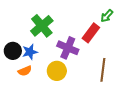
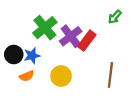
red rectangle: (91, 33) -> (87, 41), moved
purple cross: (68, 48) -> (71, 36), moved, turned 30

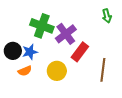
green arrow: (115, 17) -> (107, 16), turned -56
green cross: (45, 28) -> (42, 26), turned -30
red rectangle: (87, 41) -> (80, 52), moved

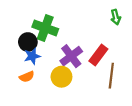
purple cross: (66, 34) -> (71, 56), moved
black circle: (13, 51) -> (28, 42), moved
red rectangle: (80, 52) -> (98, 55), moved

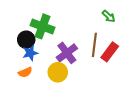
green arrow: (116, 17) -> (109, 16), turned -32
red rectangle: (98, 55) -> (110, 52), moved
brown line: (111, 76) -> (94, 45), moved

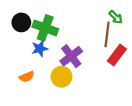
black circle: (26, 40) -> (21, 22), moved
brown line: (94, 45) -> (107, 34), moved
blue star: (30, 53) -> (40, 49), moved

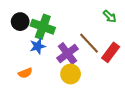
brown line: (107, 34) -> (89, 43), moved, turned -50
yellow circle: (61, 77) -> (71, 74), moved

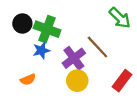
green arrow: (110, 16) -> (120, 18), size x1.5
red rectangle: (111, 52) -> (122, 81), moved

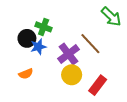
black circle: (22, 24) -> (27, 38), moved
green cross: (47, 29) -> (44, 27), size x0.7
red rectangle: (122, 81) -> (98, 85), moved

